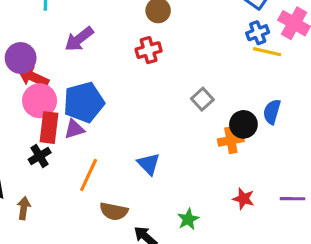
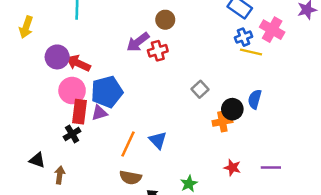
purple arrow: (79, 39) -> (138, 42), moved
red arrow: (33, 77) -> (78, 63), moved
orange line: (89, 175) -> (128, 144), moved

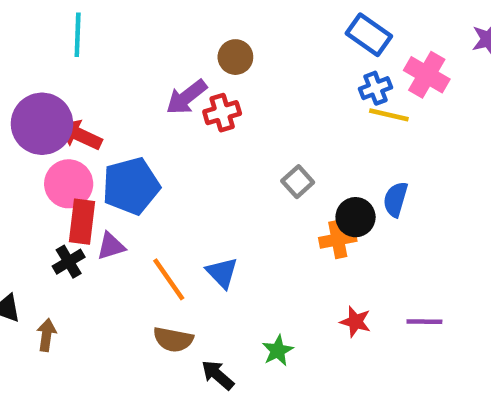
purple circle: (57, 57) -> (42, 124), size x1.4
purple triangle: (99, 113) -> (111, 246), moved
orange line: (128, 144) -> (169, 279), turned -60

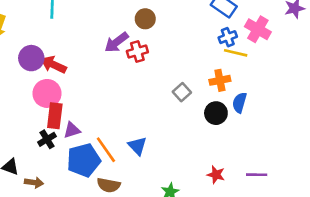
purple circle: (42, 124) -> (31, 58), size x0.7
blue pentagon: (131, 186) -> (84, 160), moved
orange cross: (338, 239) -> (220, 80), moved
brown arrow: (46, 335) -> (34, 183), turned 90

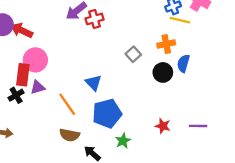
pink circle: (47, 93) -> (35, 60), moved
blue triangle: (137, 146) -> (93, 83), moved
blue pentagon: (84, 160) -> (107, 113), moved

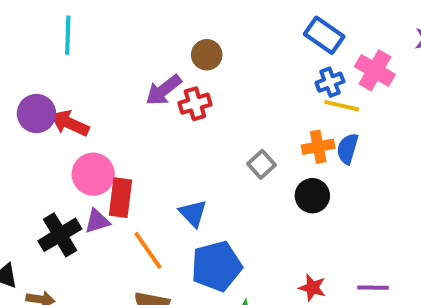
blue semicircle: (183, 63) -> (348, 149), moved
red rectangle: (23, 75) -> (121, 198), moved
black cross: (16, 95) -> (60, 235), size x1.5

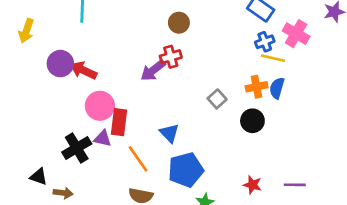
purple arrow: (164, 90) -> (153, 70), moved
purple triangle: (97, 221) -> (103, 138), turned 30

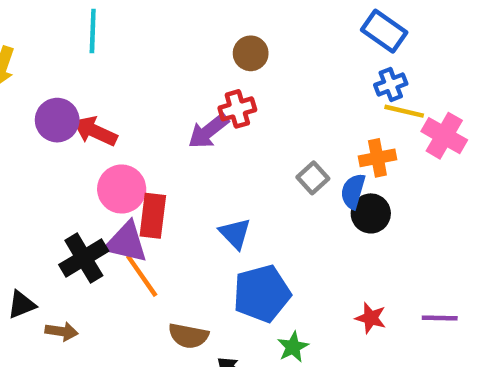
pink cross: (296, 34) -> (444, 136), moved
blue semicircle: (277, 88) -> (353, 191), moved
purple triangle: (103, 138) -> (126, 242), size x1.5
orange line: (138, 159) -> (142, 276), moved
black triangle: (39, 177) -> (22, 305), turned -42

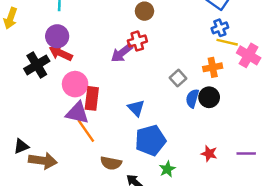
purple circle: (57, 120) -> (57, 36), moved
blue semicircle: (353, 191) -> (192, 98), moved
black cross: (84, 258) -> (37, 65), moved
brown arrow: (62, 331) -> (43, 161), size x1.6

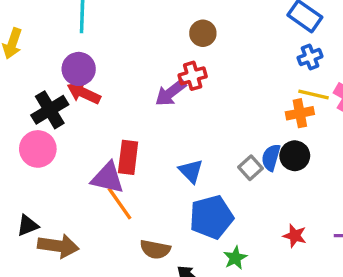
yellow line: (227, 42) -> (313, 94), moved
gray square: (178, 78) -> (251, 168), moved
pink circle: (75, 84) -> (38, 149), moved

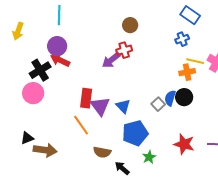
blue cross: (310, 57) -> (182, 39), moved
purple triangle: (108, 178) -> (100, 106), moved, turned 40
red star: (295, 236) -> (184, 144), size x1.5

